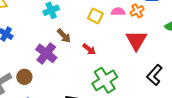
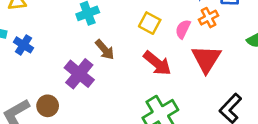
pink semicircle: (118, 12) -> (183, 29), moved, turned -64
red arrow: (89, 49) -> (157, 63), moved, size x1.5

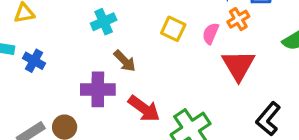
red arrow: (157, 63) -> (144, 109), moved
purple cross: (79, 74) -> (98, 89), turned -36

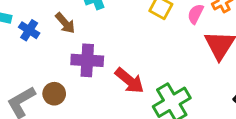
brown arrow: (125, 61) -> (65, 23), moved

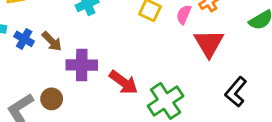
brown arrow: (65, 23) -> (52, 41), moved

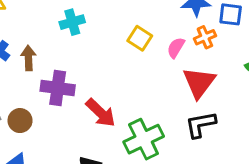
brown arrow: (52, 41) -> (28, 58), turned -145
black L-shape: (236, 92) -> (201, 124), moved, turned 32

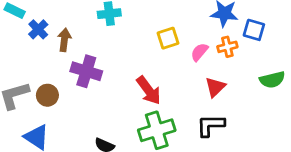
yellow square: (140, 38) -> (168, 38), turned 30
red triangle: (199, 83) -> (215, 87), size x0.7
red arrow: (101, 113) -> (149, 90), moved

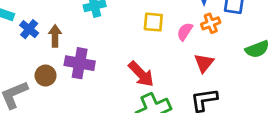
yellow square: (168, 38) -> (153, 22), turned 30
brown circle: (47, 95) -> (46, 76), moved

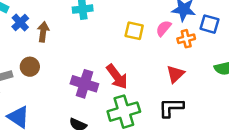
pink semicircle: (185, 32) -> (164, 28), moved
purple cross: (80, 63) -> (84, 84), moved

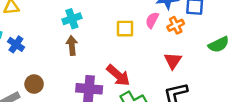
brown arrow: (43, 32) -> (72, 45), moved

